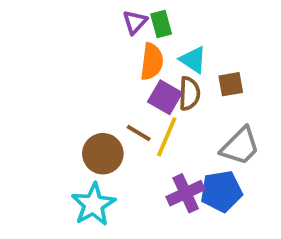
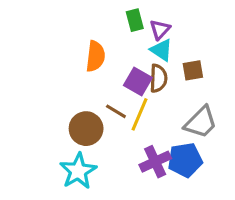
purple triangle: (135, 22) -> (160, 30), moved
orange semicircle: (152, 62) -> (95, 56), moved

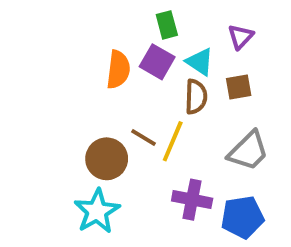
purple triangle: (160, 30) -> (241, 37), moved
purple square: (138, 81) -> (157, 62), moved
blue pentagon: (185, 160) -> (242, 217), moved
purple cross: (155, 162) -> (192, 200), turned 36

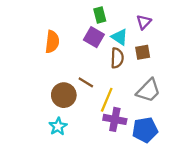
orange semicircle: (118, 70) -> (52, 42), moved
yellow line: (173, 141) -> (107, 100), moved
cyan star: (97, 211) -> (58, 126), size x0.7

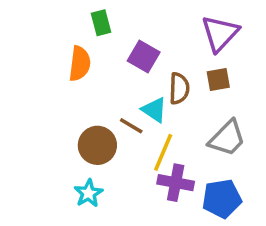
green rectangle: (100, 15) -> (101, 23), moved
purple triangle: (144, 22) -> (220, 33), size x1.6
cyan triangle: (119, 37) -> (154, 110), moved

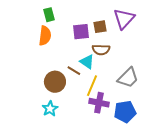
green rectangle: (101, 23) -> (49, 15), moved
purple square: (144, 56) -> (81, 32), turned -36
brown square: (218, 80) -> (100, 27), moved
brown semicircle: (179, 88) -> (101, 50), turned 90

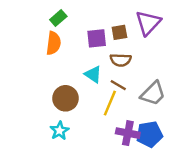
green rectangle: (49, 15) -> (58, 18), turned 64
cyan triangle: (87, 62) -> (93, 74), moved
brown line: (74, 71) -> (118, 85), moved
purple cross: (99, 103) -> (128, 133), moved

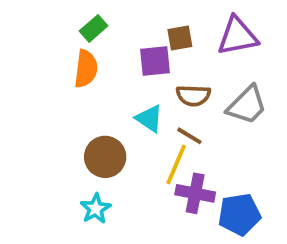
purple triangle: (148, 23) -> (237, 36), turned 36
brown square: (119, 32) -> (180, 38), moved
gray trapezoid: (153, 94) -> (247, 105), moved
purple cross: (128, 133) -> (195, 193), moved

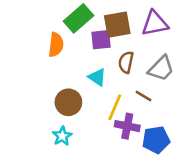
green rectangle: (94, 28) -> (78, 18), moved, size x1.6
brown square: (180, 38) -> (117, 25), size x1.6
brown semicircle: (193, 96) -> (126, 62), turned 100
brown line: (189, 136) -> (144, 96), moved

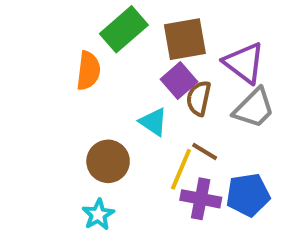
purple triangle: (155, 23) -> (244, 63), moved, turned 48
purple square: (101, 40) -> (179, 81), moved, turned -35
brown line: (144, 96) -> (205, 151), moved
blue pentagon: (156, 140) -> (248, 195), moved

